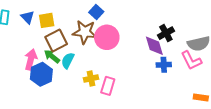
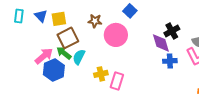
blue square: (96, 12) -> (130, 11), moved
brown star: (85, 32) -> (95, 21), moved, size x0.6
pink arrow: (31, 59) -> (44, 56), turned 36

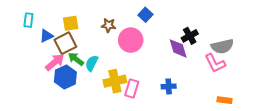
blue triangle: (41, 16) -> (46, 36), moved, turned 48
brown square: (68, 38) -> (65, 43), moved
blue cross: (170, 61) -> (169, 86), moved
yellow cross: (101, 74) -> (115, 81), size x1.5

